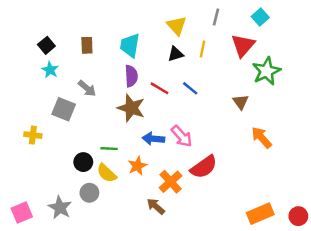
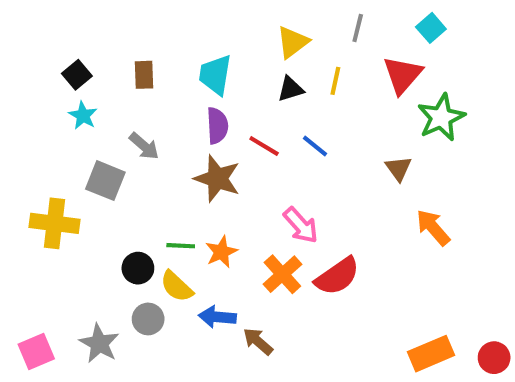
yellow triangle: (177, 26) -> (293, 42), turned 35
yellow cross: (33, 135) -> (54, 223), size x1.6
blue arrow: (153, 139) -> (217, 317), moved
orange star: (137, 166) -> (221, 252), moved
orange cross: (171, 182) -> (282, 274), moved

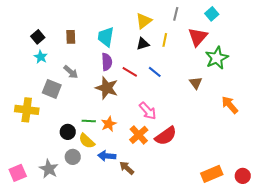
orange arrow: (433, 227) -> (230, 105), moved

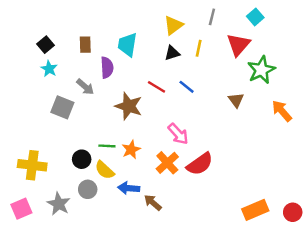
purple semicircle: (107, 62) -> (107, 68), moved
orange arrow: (230, 105) -> (282, 111), moved
yellow cross: (27, 110) -> (32, 165), moved

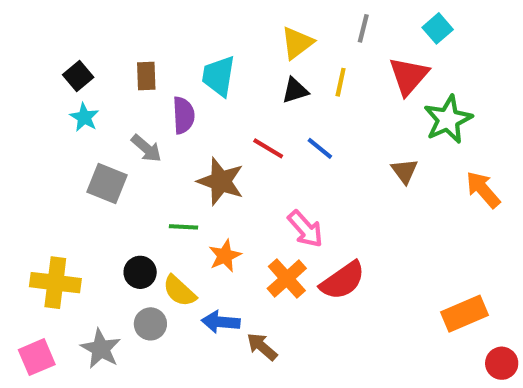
green line: (107, 146) -> (183, 227), moved
orange rectangle: (255, 210) -> (465, 314), moved

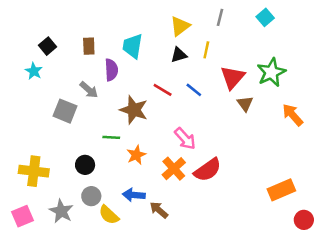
red triangle: (409, 76) -> (233, 77), moved
cyan star: (84, 117) -> (34, 71), moved
yellow semicircle: (179, 291) -> (109, 215), moved

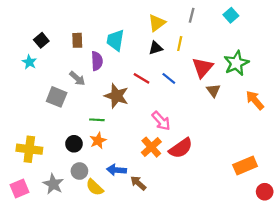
orange star: (136, 155) -> (98, 141), moved

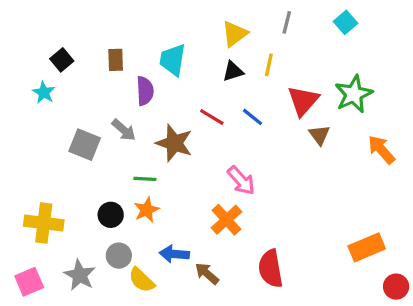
gray arrow: (77, 78) -> (124, 130), moved
red semicircle: (181, 148) -> (270, 269), moved, turned 115

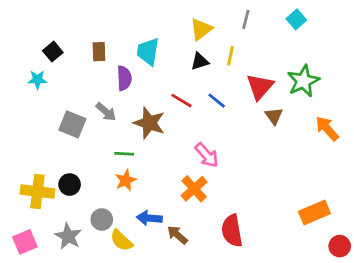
cyan star: (44, 92) -> (37, 80), turned -30
black circle: (111, 215) -> (70, 185), moved

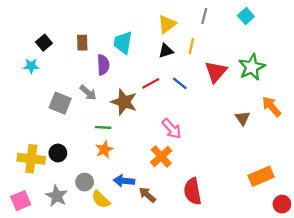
red line: (182, 101) -> (151, 83), turned -60
brown triangle: (274, 116) -> (242, 118), moved

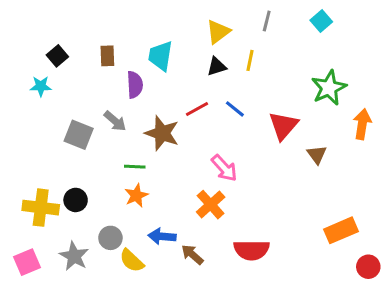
red triangle: (216, 72) -> (283, 126), moved
orange arrow: (272, 107) -> (362, 124), moved, turned 50
red semicircle: (193, 191) -> (252, 250), turned -80

